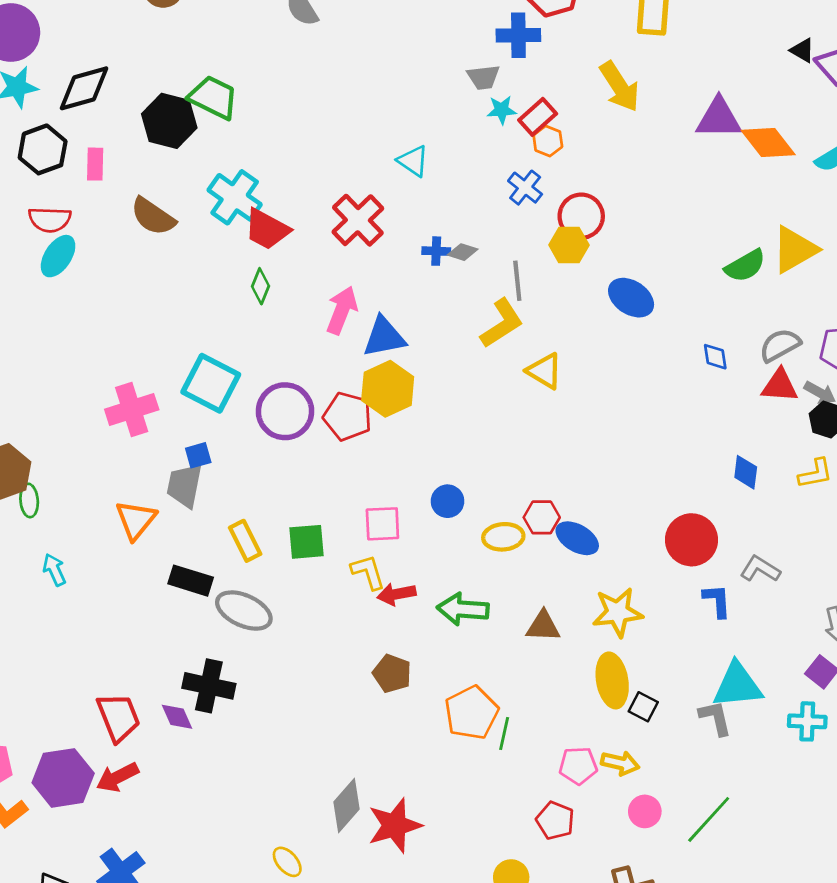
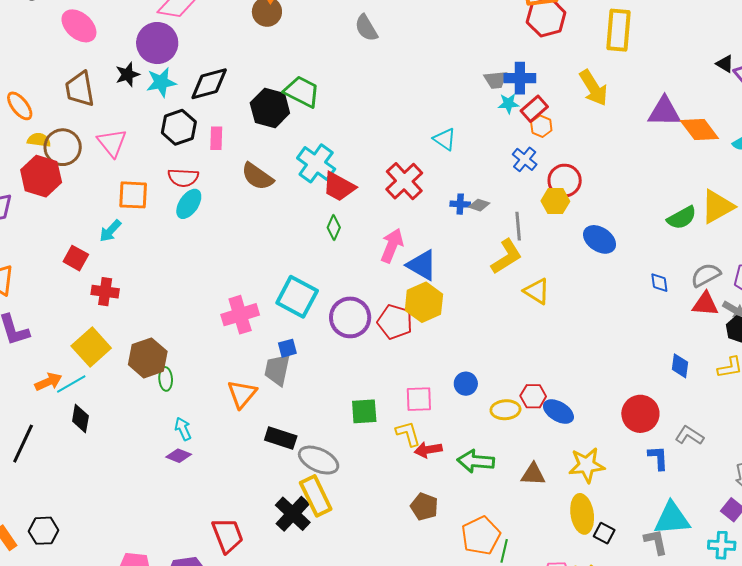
blue cross: (518, 35) -> (520, 78), moved
blue triangle: (384, 337) -> (422, 265), turned 40
yellow rectangle: (245, 541) -> (316, 496), moved, size x1.4
black cross: (209, 686) -> (293, 514), turned 30
purple diamond: (177, 717) -> (179, 456), moved, turned -45

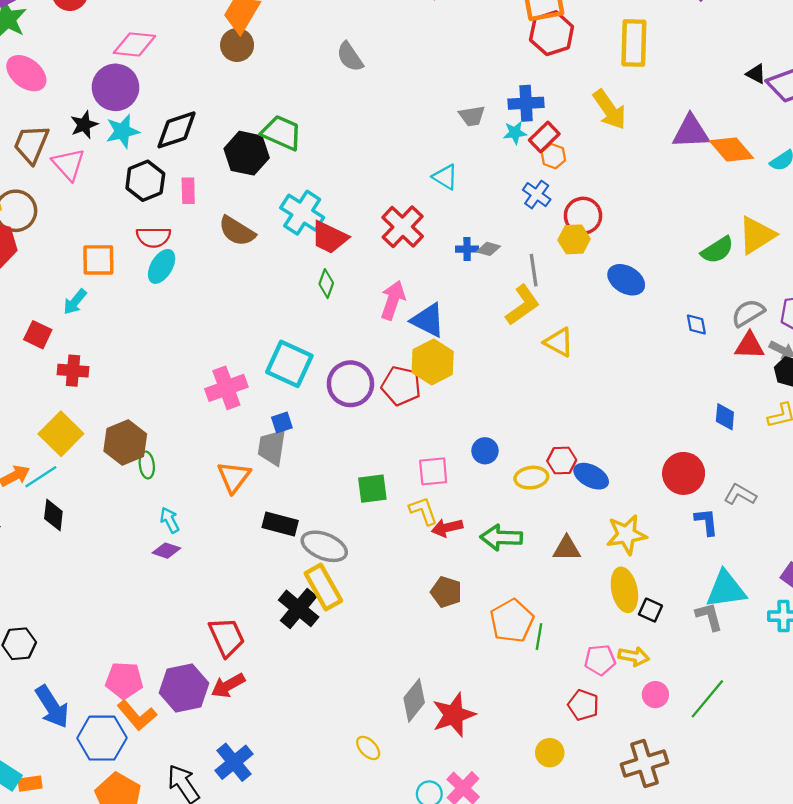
gray trapezoid: (496, 80) -> (472, 116), moved
brown trapezoid: (80, 89) -> (31, 144), turned 36
pink triangle: (112, 143) -> (69, 164), moved

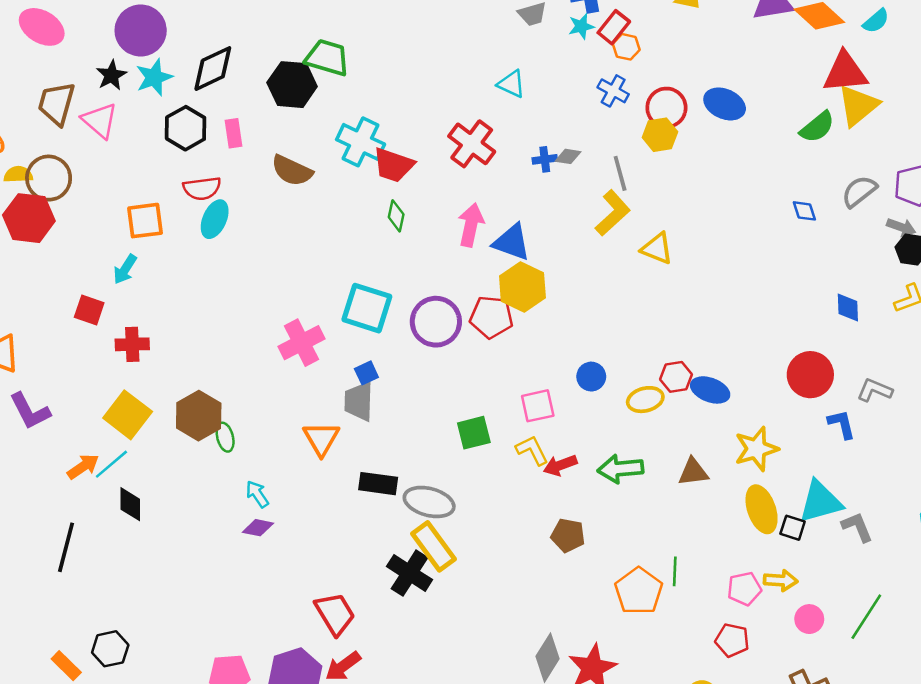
blue ellipse: (626, 280) -> (725, 104), moved
red triangle: (749, 346) -> (845, 72), moved, size x1.4
cyan triangle: (726, 589) -> (820, 502), moved
orange pentagon: (512, 621) -> (639, 591), moved

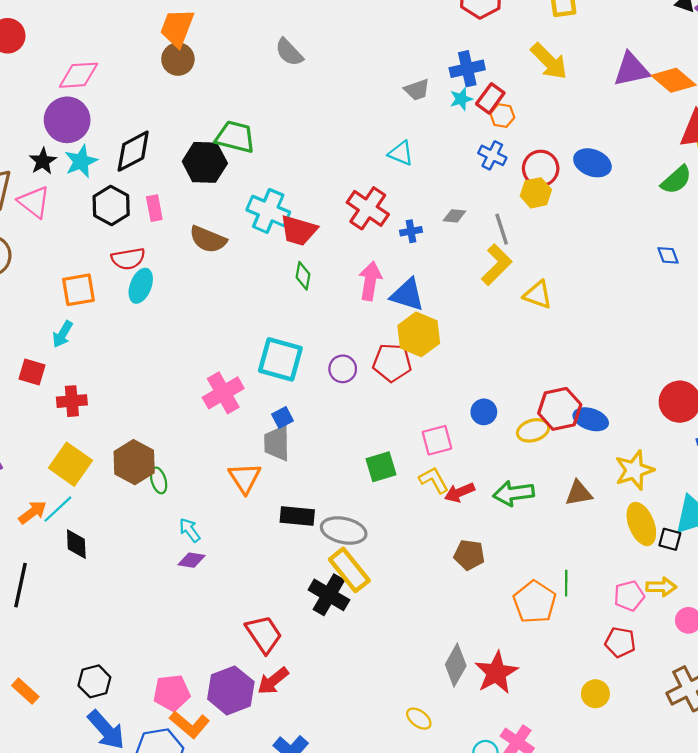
blue cross: (545, 159) -> (411, 231), moved
purple circle: (436, 322) -> (343, 369), size x0.6
red hexagon: (676, 377) -> (560, 409), size x1.5
black hexagon: (110, 649) -> (94, 681), moved

